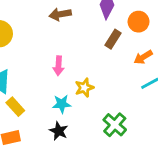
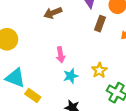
yellow star: (84, 88) -> (99, 70), moved
cyan star: (62, 104) -> (71, 76), moved

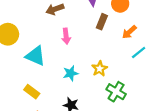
pink arrow: (61, 55) -> (66, 36), moved
cyan triangle: (15, 78) -> (35, 56), moved

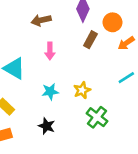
orange arrow: (129, 32) -> (126, 43), moved

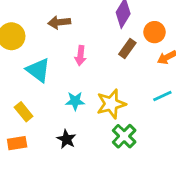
brown arrow: (41, 20) -> (59, 22), moved
yellow star: (82, 90) -> (111, 104), size x1.5

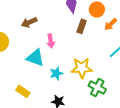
cyan triangle: (38, 70) -> (35, 58), moved
yellow star: (111, 104) -> (82, 68), turned 30

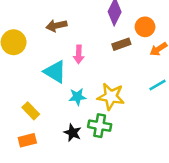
brown rectangle: (82, 26) -> (121, 44), turned 40
green cross: (97, 88) -> (100, 126), moved, turned -30

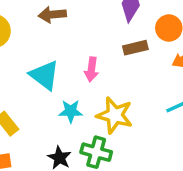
pink arrow: (79, 54) -> (91, 69), moved

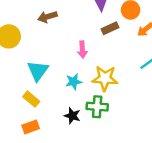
cyan triangle: (44, 75) -> (38, 71), moved, turned 40

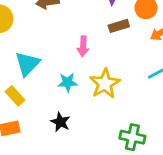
yellow star: (105, 78) -> (105, 84), turned 30
green cross: (97, 107) -> (132, 137), moved

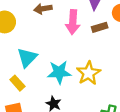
pink arrow: (83, 46) -> (73, 22), moved, size x1.5
cyan star: (68, 82) -> (59, 72), size x1.5

